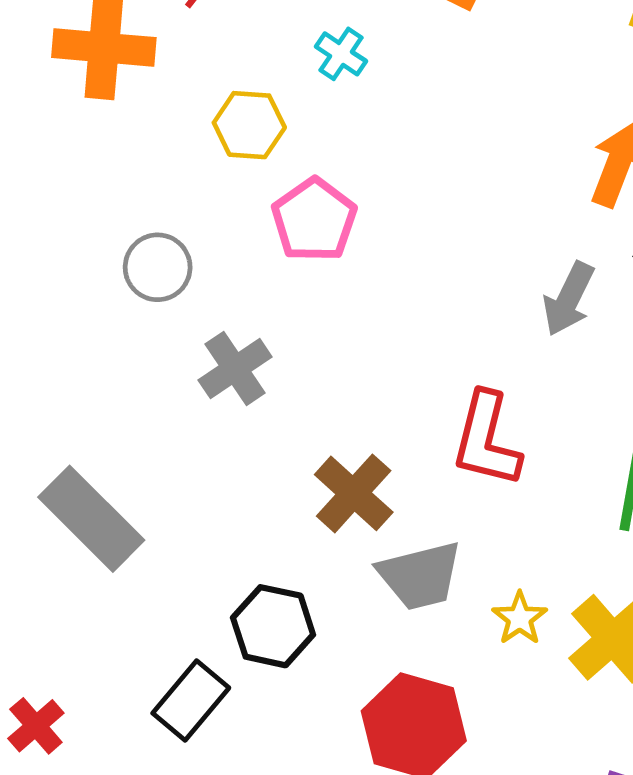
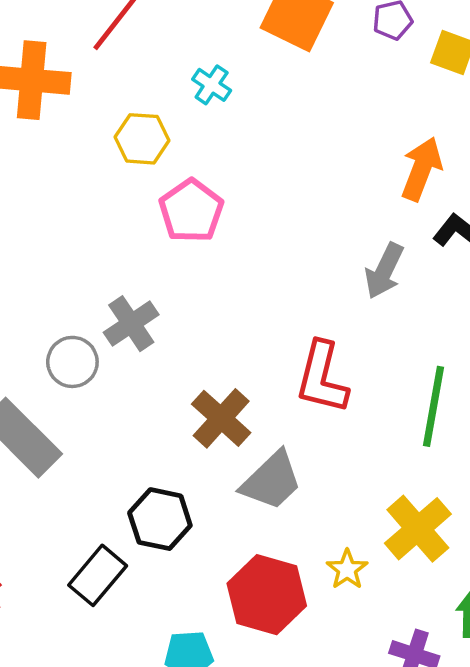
gray circle: (158, 267) -> (72, 362), moved
gray trapezoid: (420, 576) -> (272, 481), turned -30
yellow star: (520, 618) -> (347, 569), moved

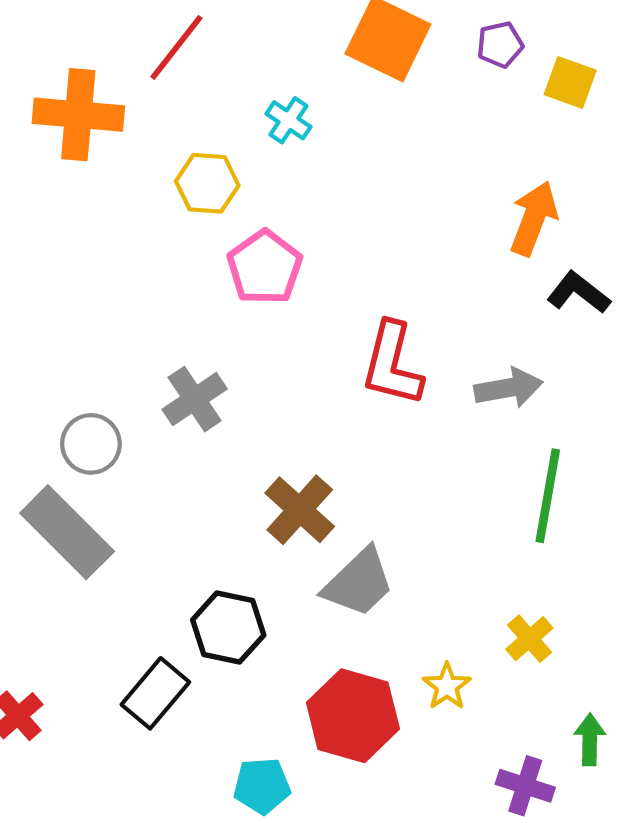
gray arrow: (384, 271) -> (508, 388), moved, turned -126
gray circle: (72, 362) -> (91, 444), moved
red L-shape: (322, 378) -> (392, 364), moved
yellow cross: (418, 529) -> (529, 639), size x0.6

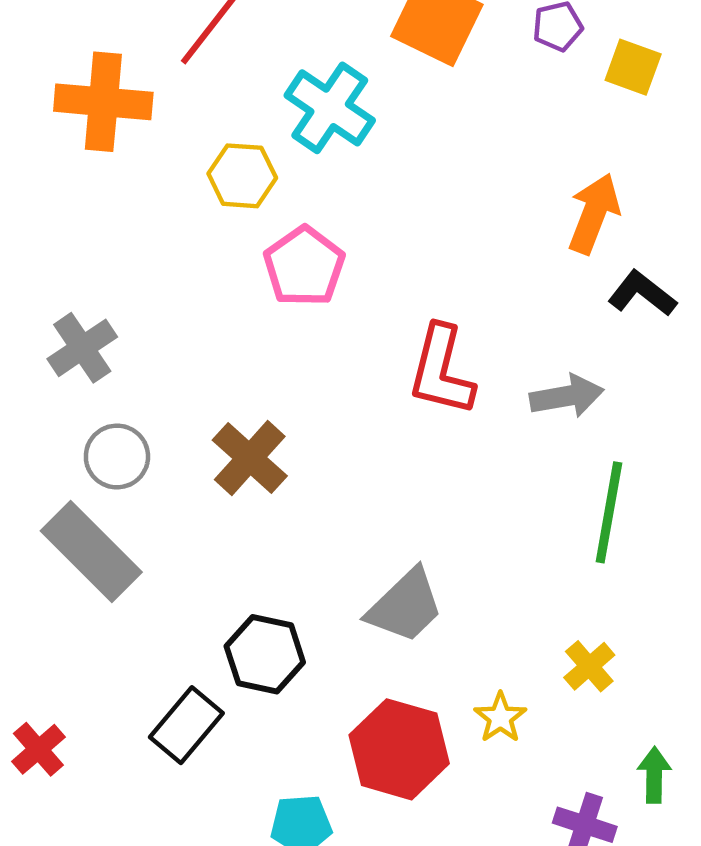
cyan cross: (288, 120) -> (330, 108), size x1.8
gray cross: (195, 399) -> (82, 348), moved
brown cross: (300, 510) -> (250, 458), moved

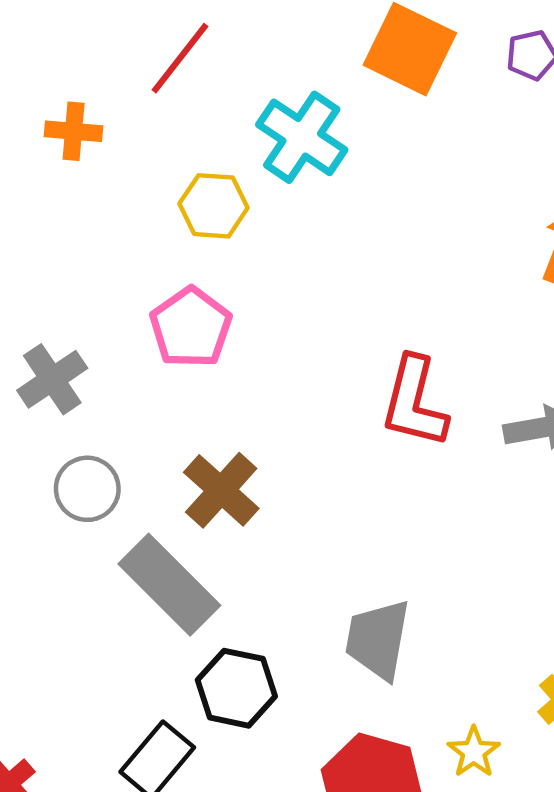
orange cross: (103, 102) -> (74, 131), size x0.6
pink pentagon: (304, 266) -> (191, 328), moved
gray rectangle: (91, 552) -> (169, 585), moved
gray trapezoid: (405, 606) -> (378, 639), turned 144

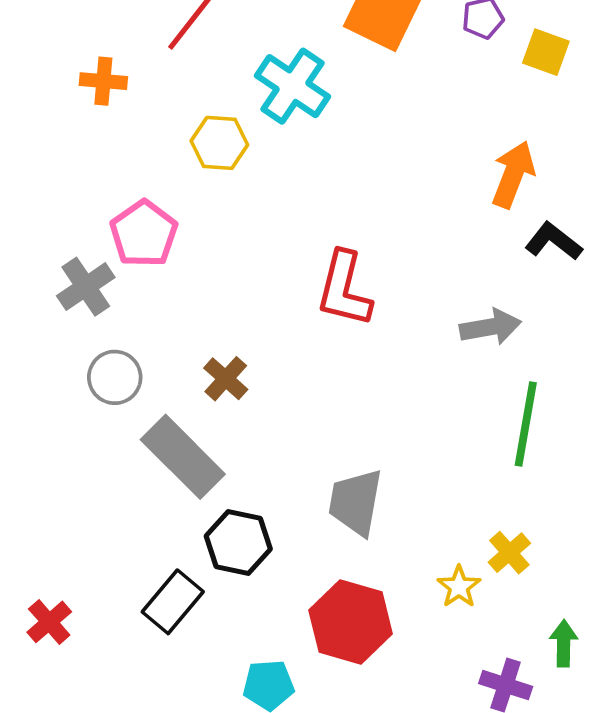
pink pentagon: (191, 328) -> (144, 234), moved
red L-shape: (414, 402) -> (344, 289), moved
brown cross: (221, 490) -> (226, 379), size x0.7
yellow star: (474, 752) -> (459, 587), moved

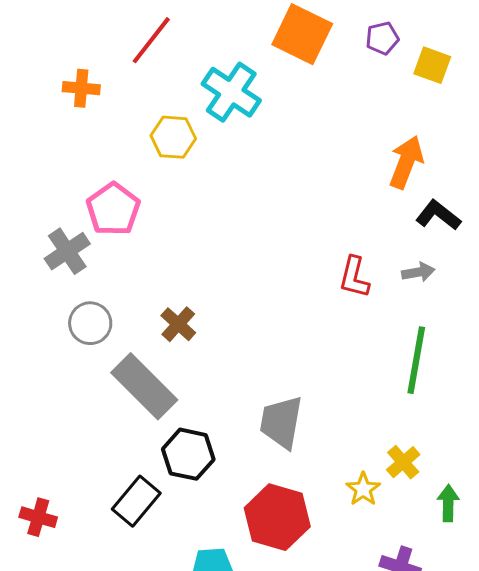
red L-shape: (344, 289) -> (354, 277), moved, size x0.7
gray arrow: (490, 327) -> (418, 272), moved, size x0.7
red cross: (49, 622) -> (38, 517), turned -33
green arrow: (564, 643) -> (448, 503), moved

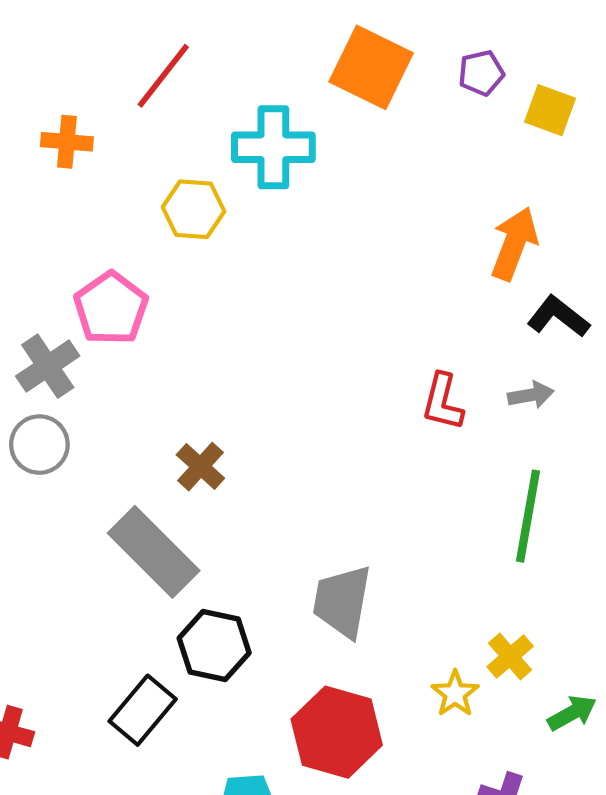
cyan cross: (231, 92) -> (273, 147), turned -34
gray circle: (90, 323) -> (39, 445), moved
green arrow: (448, 503) -> (572, 713), turned 60

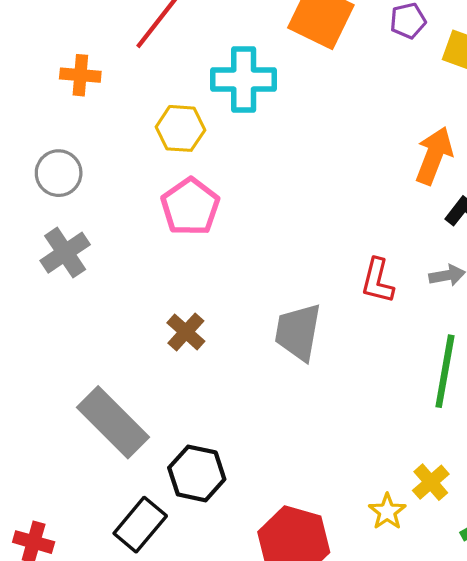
pink pentagon: (111, 308) -> (190, 207), moved
gray circle: (39, 445) -> (59, 173), moved
gray rectangle: (154, 552) -> (113, 422), moved
gray trapezoid: (342, 601) -> (298, 332), moved

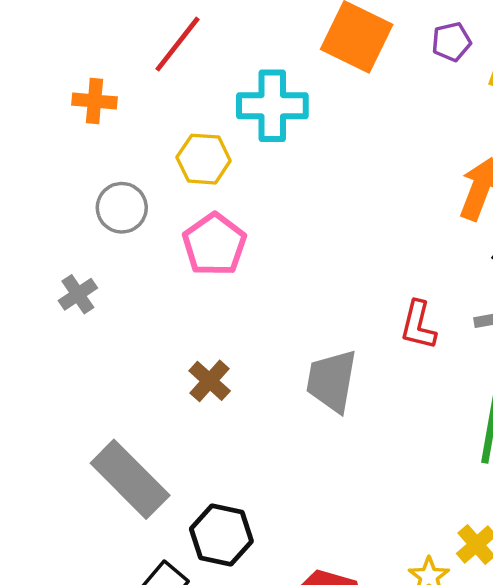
gray circle: (59, 173) -> (122, 208), moved
gray cross: (65, 253) -> (78, 294), size x0.7

